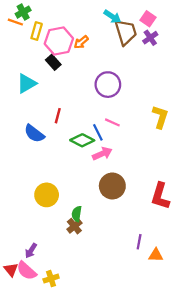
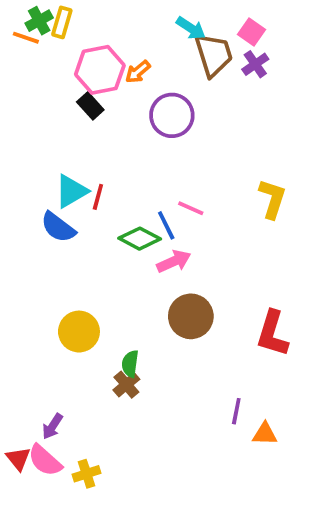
yellow rectangle: (37, 31) -> (62, 22), moved
cyan triangle: (26, 83) -> (71, 191), moved
purple circle: (108, 85) -> (172, 115), moved

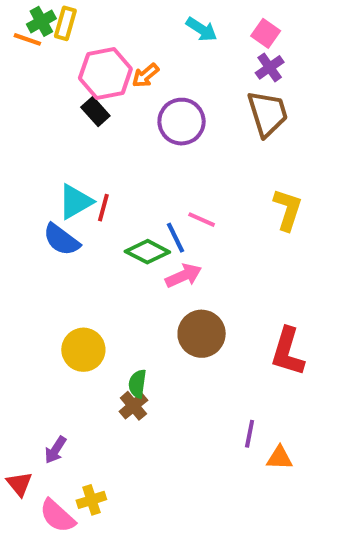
brown trapezoid: (214, 55) -> (268, 114), moved
pink semicircle: (45, 460) -> (57, 516), moved

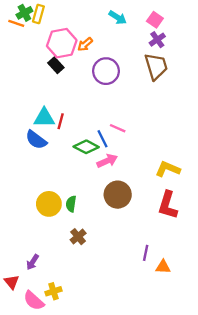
cyan triangle: (75, 202) -> (44, 118), turned 30
yellow L-shape: (288, 210) -> (168, 169), moved, turned -85
green semicircle: (137, 384) -> (71, 204), moved

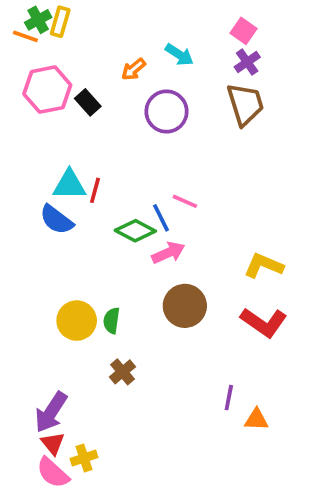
cyan arrow: (118, 17) -> (179, 55), moved
pink hexagon: (62, 43) -> (47, 90), moved
red L-shape: (168, 205) -> (264, 322), turned -72
purple arrow: (33, 262) -> (51, 412), size x1.6
red triangle: (12, 282) -> (53, 443), moved

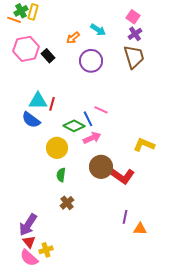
yellow circle: (77, 321) -> (57, 148), moved
red L-shape: (264, 322) -> (122, 176), moved

